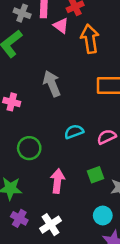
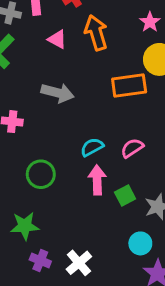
pink triangle: (61, 26) -> (57, 39), moved
gray arrow: (52, 84) -> (58, 93), turned 135
pink arrow: (57, 181) -> (97, 180), moved

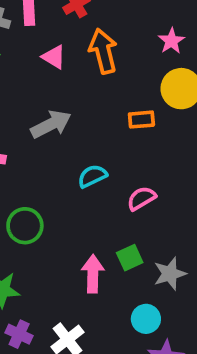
orange rectangle: (129, 85) -> (141, 120), size x0.6
gray arrow: (58, 93) -> (51, 124), turned -44
cyan semicircle: (92, 147) -> (92, 176), moved
pink arrow: (97, 180) -> (93, 274), moved

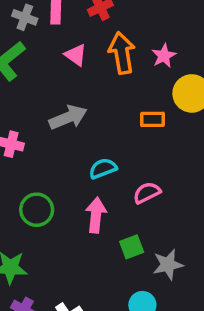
pink star: (171, 41) -> (164, 56), moved
pink arrow: (93, 274) -> (96, 215), moved

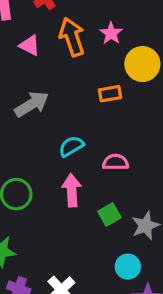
pink semicircle: (147, 193) -> (115, 162), turned 35

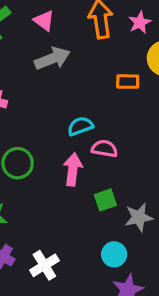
pink triangle: (30, 45) -> (44, 21), moved
gray arrow: (32, 104) -> (52, 58), moved
pink semicircle: (115, 162) -> (104, 149), moved

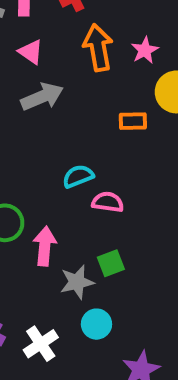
pink arrow: (73, 169) -> (45, 246), moved
gray star: (139, 217) -> (77, 282), moved
cyan circle: (114, 254) -> (96, 324), moved

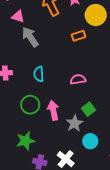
gray arrow: (42, 97) -> (30, 37), turned -85
cyan semicircle: (78, 176) -> (39, 74), moved, turned -56

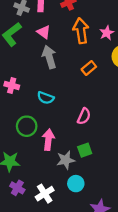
orange rectangle: (79, 36) -> (89, 68), moved, turned -40
cyan semicircle: (39, 74) -> (46, 98), turned -84
pink semicircle: (78, 79) -> (84, 116), turned 105

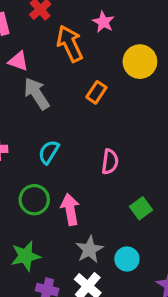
pink star: (107, 33) -> (103, 22), moved
cyan semicircle: (46, 98) -> (49, 152), turned 119
green square: (85, 150) -> (141, 208), moved
gray star: (66, 160) -> (89, 250), moved

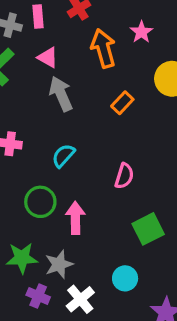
green square: (141, 208) -> (148, 229), size x1.4
gray star: (89, 250) -> (59, 264), moved

